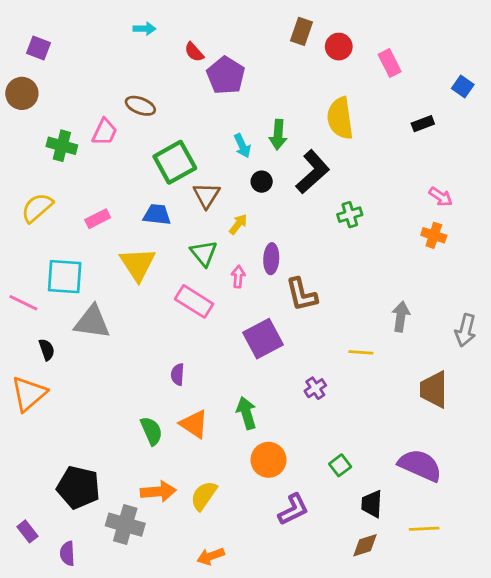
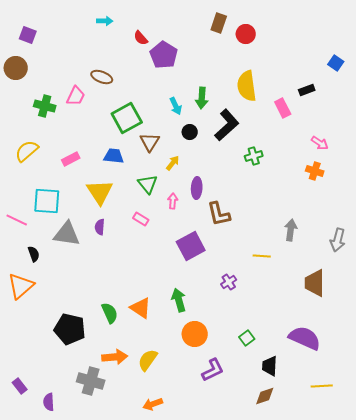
pink rectangle: (390, 63) -> (283, 108), moved
pink rectangle: (194, 301) -> (141, 219), size x0.6
purple semicircle: (178, 374) -> (100, 227), moved
black pentagon: (78, 487) -> (70, 329), moved
yellow line: (424, 529) -> (322, 386), moved

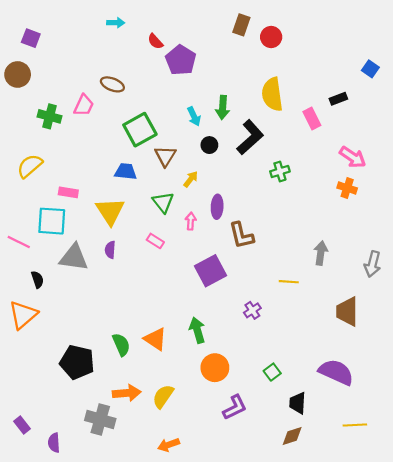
pink arrow: (320, 143) -> (353, 157), size x1.4
pink rectangle: (71, 159) -> (68, 192), moved, turned 36

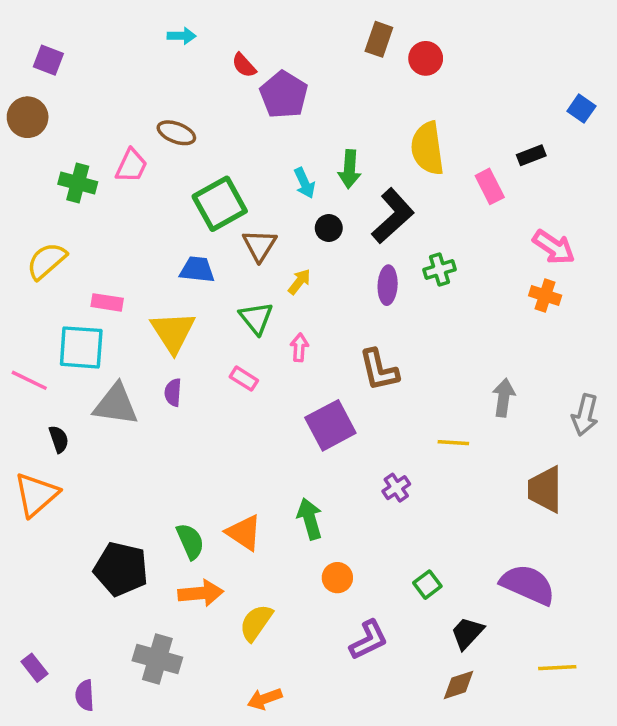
purple ellipse: (217, 207) -> (388, 285), moved
orange circle: (215, 368) -> (337, 578), size x0.7
orange arrow: (127, 393) -> (201, 593), moved
black trapezoid: (298, 403) -> (467, 633), turned 40

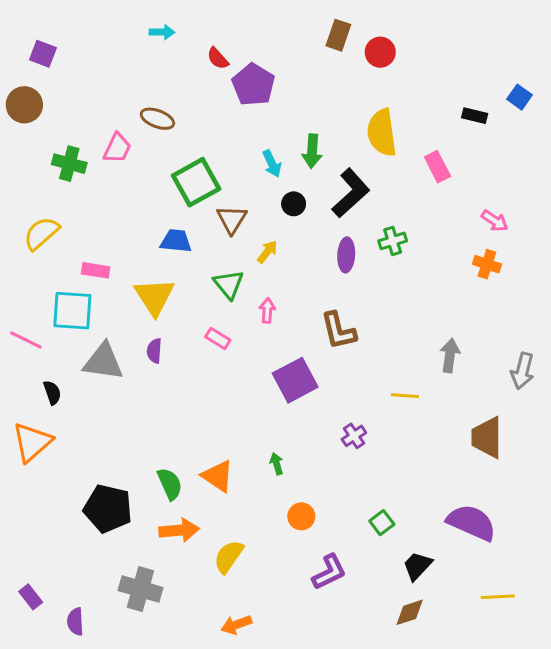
black rectangle: (531, 155) -> (475, 116), moved, turned 35
pink arrow: (554, 247) -> (495, 221), size x0.7
green arrow: (310, 519) -> (277, 464), size x0.6

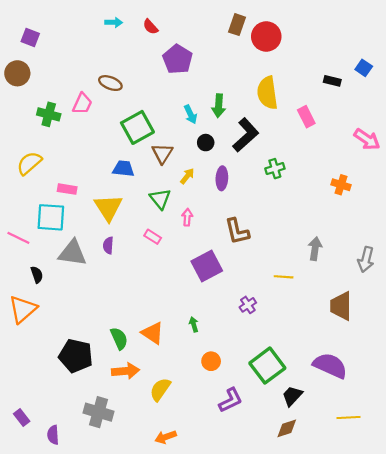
red circle: (380, 52) -> (266, 36), size x1.4
red semicircle: (218, 58) -> (150, 27), moved
pink arrow: (495, 221) -> (367, 139), moved, size x1.4
purple ellipse: (346, 255) -> (222, 178), moved
green square: (382, 523) -> (267, 366), size x2.0

